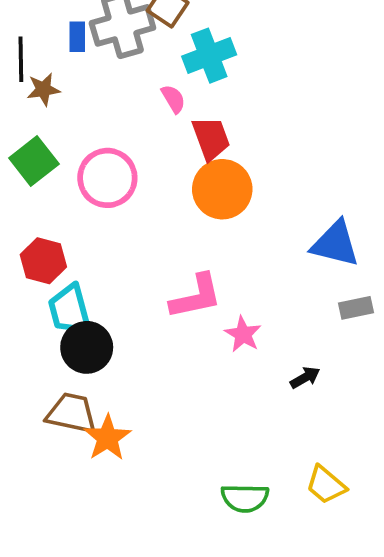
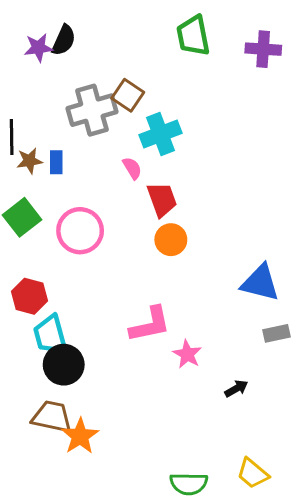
blue rectangle: (77, 37) -> (56, 162), moved
orange circle: (222, 189) -> (171, 240), size x0.7

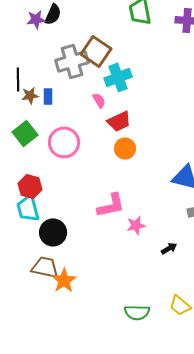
brown square: (128, 95) -> (96, 51), size x1.4
red trapezoid: (162, 199) -> (119, 121), turned 85
cyan trapezoid: (50, 335) -> (28, 208), moved
pink star: (187, 354) -> (136, 225), turned 30

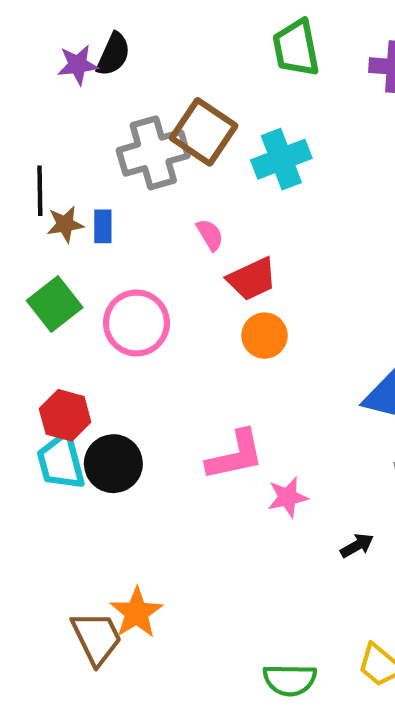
cyan cross: (118, 77) -> (281, 159), moved
black circle: (53, 232) -> (113, 464), moved
brown trapezoid: (45, 267) -> (97, 638), moved, turned 52

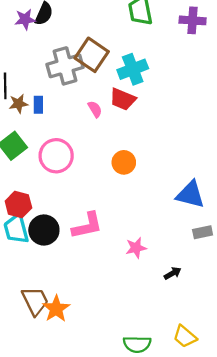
red trapezoid: (252, 279) -> (123, 99), moved, turned 48
pink L-shape: (235, 455) -> (87, 226), moved
brown trapezoid: (97, 638) -> (35, 301), moved

